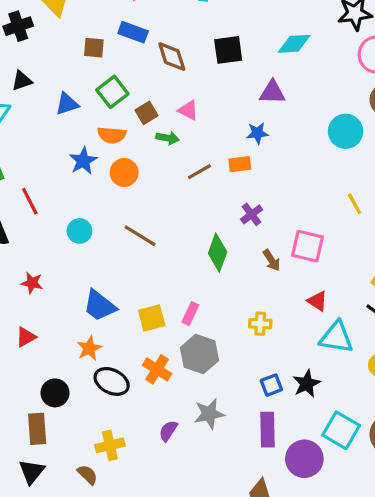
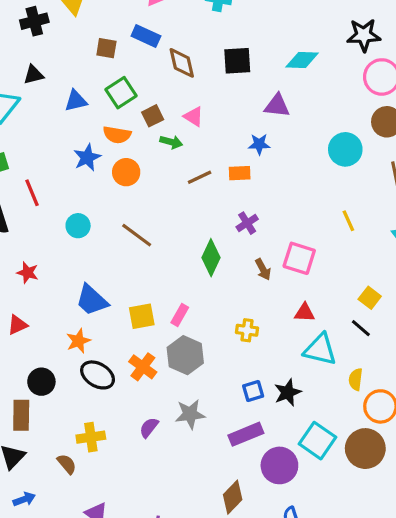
red triangle: (317, 301) -> (305, 313), turned -35
purple rectangle: (267, 430) -> (246, 434), turned 64

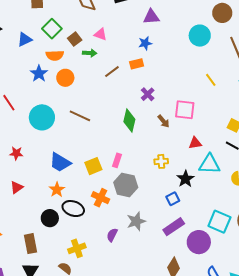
cyan circle: (78, 226) -> (42, 117), size x1.6
black circle: (41, 382) -> (50, 218), moved
black star: (288, 392) -> (185, 179), moved

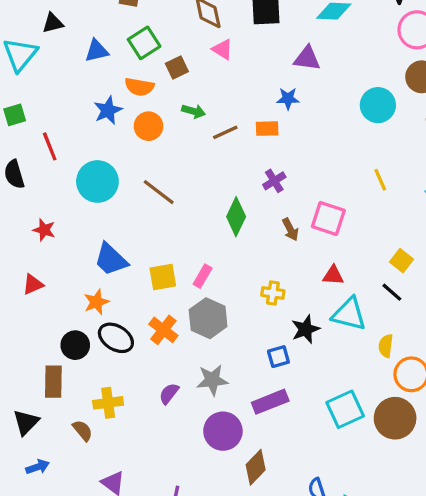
pink triangle: (100, 34) -> (222, 49), moved
green arrow: (90, 53) -> (194, 111), moved
cyan square: (219, 222) -> (345, 409), turned 30
purple circle: (199, 242) -> (223, 431), moved
brown rectangle: (30, 244) -> (53, 382), moved

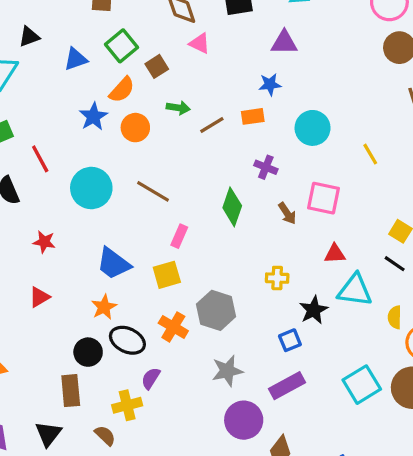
orange semicircle: (139, 87) -> (122, 90), turned -52
cyan circle: (378, 105) -> (313, 128), moved
purple cross: (274, 181) -> (266, 167), turned -30
pink rectangle: (203, 276) -> (179, 236), moved
purple semicircle: (169, 394) -> (151, 378), moved

